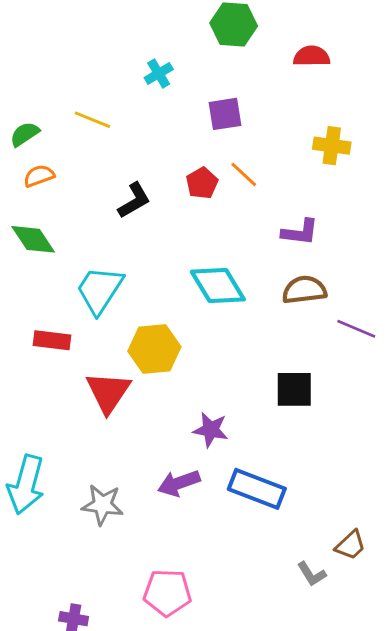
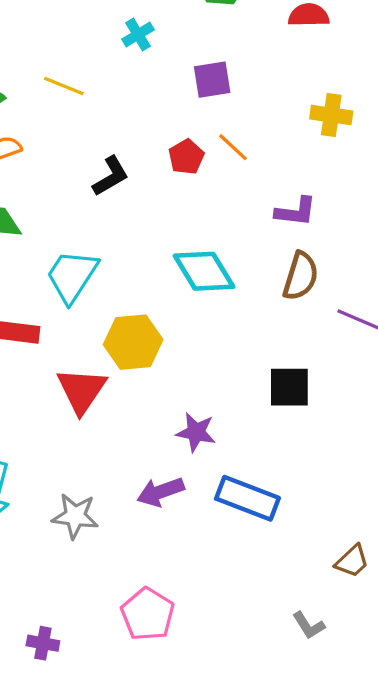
brown semicircle: (304, 290) -> (301, 276), turned 114
gray L-shape: (312, 574) -> (309, 625), moved
pink pentagon: (167, 593) -> (148, 614), turned 30

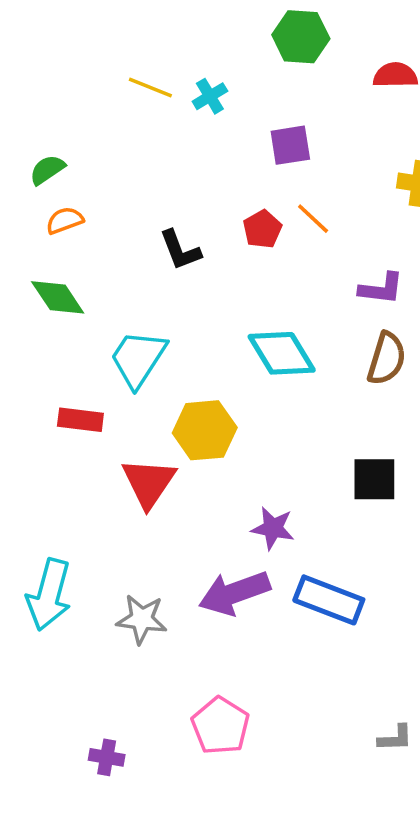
yellow line: (64, 86) -> (150, 87), moved
black L-shape: (111, 176) -> (180, 250), turned 99
purple arrow: (161, 492) -> (234, 593), size x1.4
gray L-shape: (309, 625) -> (395, 738), turned -60

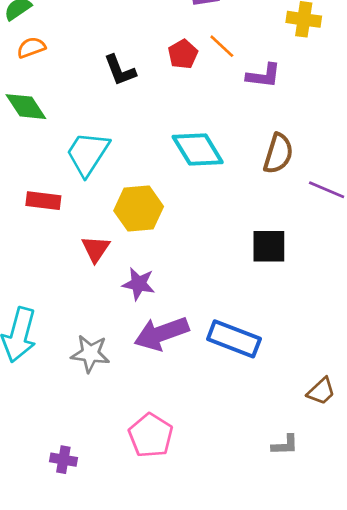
purple L-shape: (381, 289) -> (263, 76), moved
red triangle: (149, 483) -> (96, 249), size x0.7
purple star: (273, 528) -> (139, 284), moved

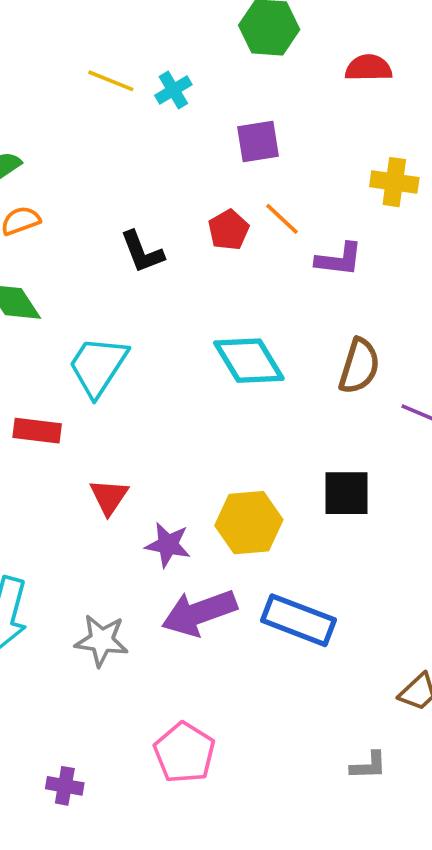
yellow hexagon: (139, 209) -> (249, 523), moved

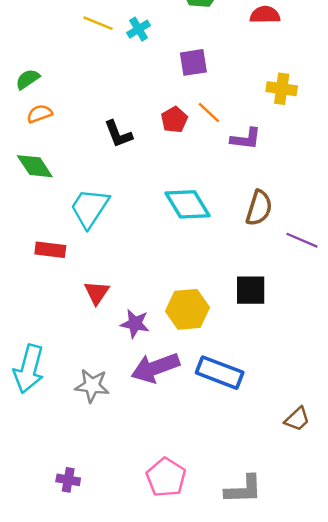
pink pentagon: (184, 753) -> (166, 477), moved
gray L-shape: (369, 766) -> (243, 489), moved, size x1.6

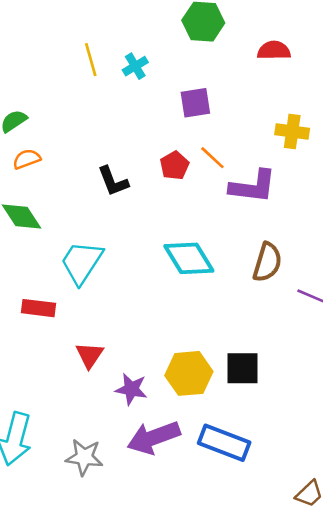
yellow line: (98, 23) -> (91, 60), turned 52
purple L-shape: (246, 139) -> (253, 186), size x1.4
black square: (251, 290) -> (242, 368), moved

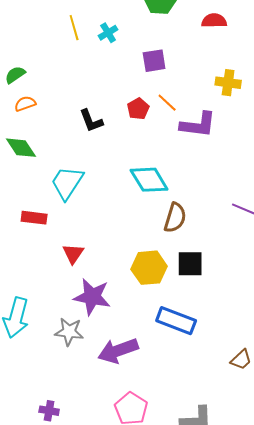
brown semicircle: (267, 262) -> (175, 218), moved
purple star: (131, 389) -> (92, 297), moved, size x1.5
purple arrow: (154, 438) -> (118, 351), moved

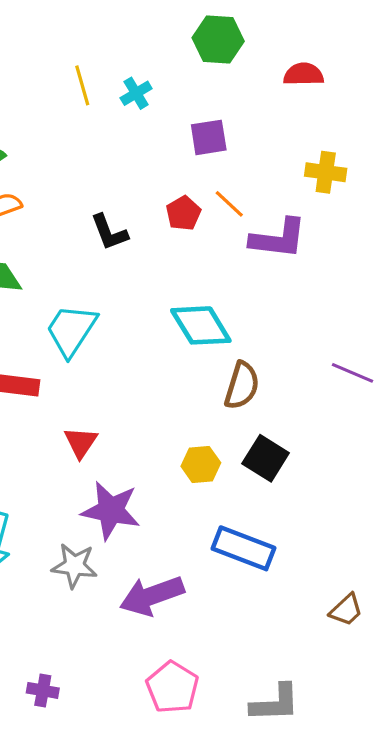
black square: (190, 264) -> (266, 458), turned 32
yellow hexagon: (149, 268) -> (201, 465), size x0.7

